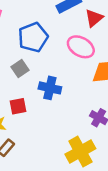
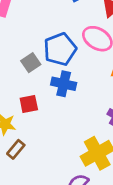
blue pentagon: (33, 37) -> (60, 49), moved

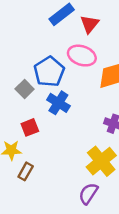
blue cross: (64, 84) -> (58, 103), turned 30

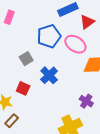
blue pentagon: (49, 72) -> (49, 36), moved
red square: (30, 127) -> (23, 88), turned 32

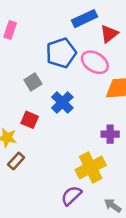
purple cross: (86, 101) -> (110, 134), turned -32

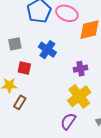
gray square: (33, 82) -> (15, 44), moved, turned 32
purple cross: (110, 134) -> (80, 69), moved

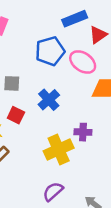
yellow cross: (79, 96) -> (59, 150), moved

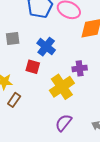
red square: (16, 115) -> (33, 67), moved

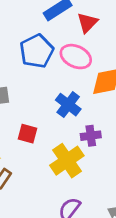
blue cross: (46, 47) -> (68, 105), moved

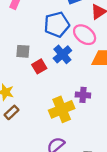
blue cross: (68, 105) -> (62, 54), moved
red square: (27, 134) -> (39, 66), moved, turned 32

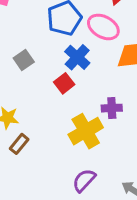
gray square: (23, 51) -> (24, 60), turned -32
red square: (39, 66) -> (64, 83), moved

